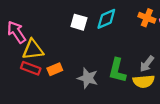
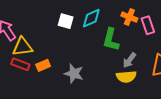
green L-shape: (117, 70) -> (111, 40), moved

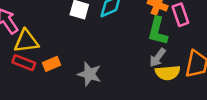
green L-shape: (111, 40) -> (158, 31), moved
yellow semicircle: (126, 77) -> (168, 73), moved

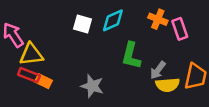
green L-shape: (158, 31) -> (131, 56), moved
orange rectangle: (52, 64) -> (44, 81), moved, turned 49

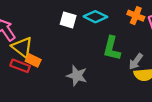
cyan diamond: (113, 20) -> (95, 17), turned 50
yellow triangle: (31, 54) -> (22, 47), turned 45
orange rectangle: (44, 81) -> (33, 60), moved

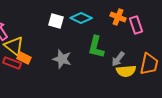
gray star: (77, 76) -> (62, 59), moved

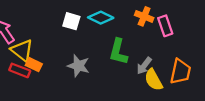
yellow semicircle: (126, 71) -> (154, 80), turned 66

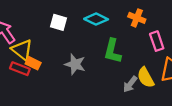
white square: (71, 21) -> (59, 22), moved
pink rectangle: (165, 26) -> (157, 41), moved
gray arrow: (144, 66) -> (130, 84), moved

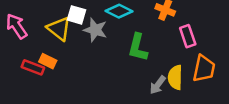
yellow triangle: (22, 50) -> (59, 29), moved
gray star: (75, 64) -> (95, 30), moved
yellow semicircle: (146, 78) -> (175, 77), turned 30

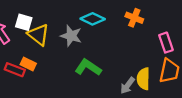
white square: (77, 15) -> (24, 22), moved
pink rectangle: (188, 36) -> (166, 43), moved
green L-shape: (138, 47) -> (88, 67), moved, turned 110

